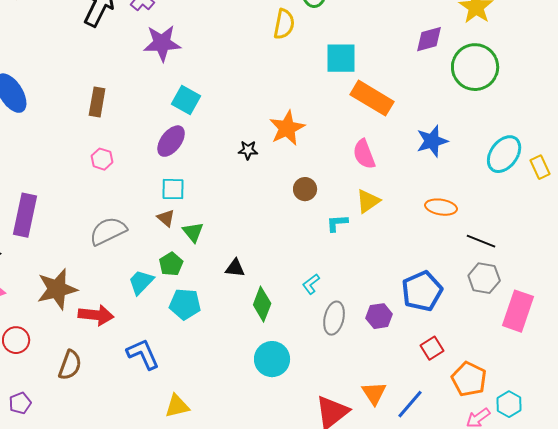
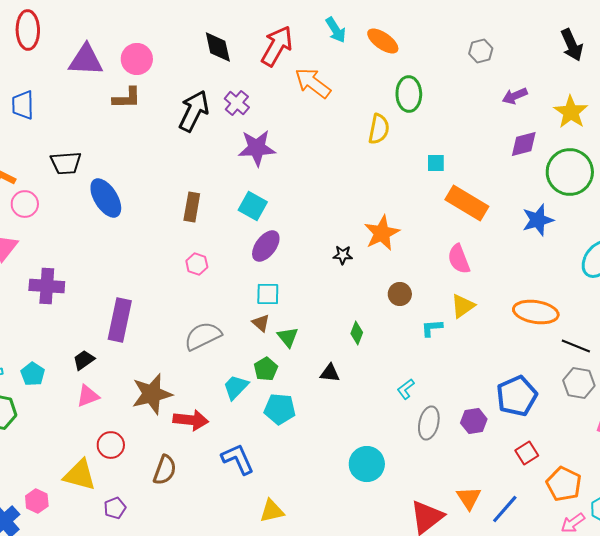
cyan square: (341, 58) -> (436, 163), size x0.6
cyan square: (186, 100) -> (253, 206), moved
blue star: (432, 141) -> (538, 220), moved
orange ellipse: (441, 207) -> (536, 312), size x1.4
green diamond: (262, 304) -> (357, 333), moved, size x0.7

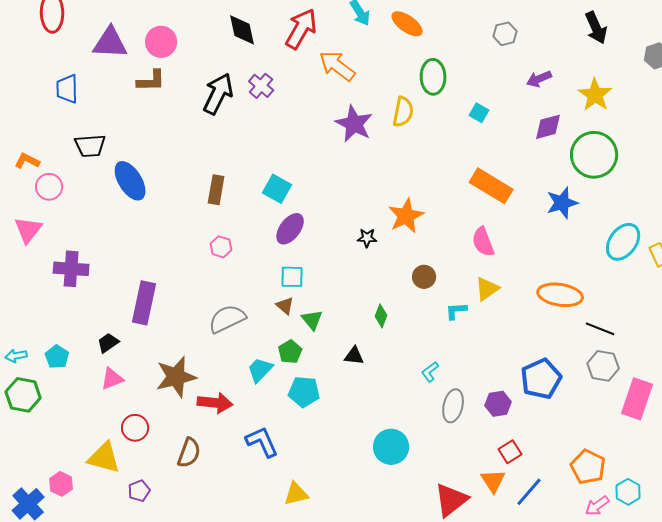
blue trapezoid: (23, 105) -> (67, 89), moved
purple star: (257, 148) -> (354, 124), moved, turned 30
cyan square: (436, 163) -> (479, 113), moved, turned 30
red square: (527, 453) -> (510, 452), moved

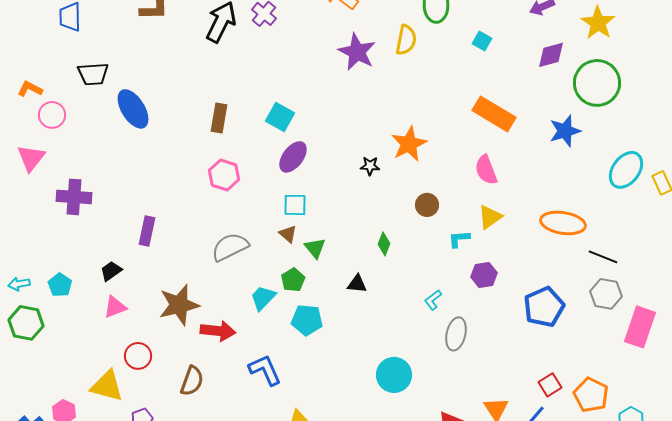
pink hexagon: (221, 247) -> (224, 175), size x1.4
purple rectangle: (144, 303) -> (147, 231), size x0.7
purple hexagon: (498, 404) -> (484, 275), moved
red square: (510, 452) -> (550, 385), moved

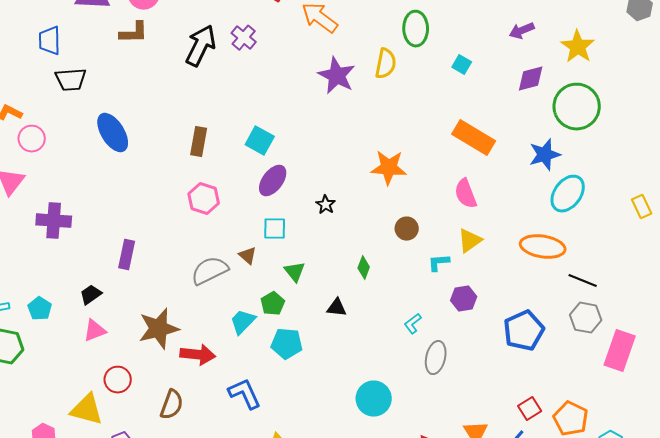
black trapezoid: (93, 74) -> (71, 80), moved
orange star: (409, 144) -> (389, 168), turned 30
black star: (370, 166) -> (326, 205), moved, turned 30
cyan ellipse: (626, 170) -> (568, 194), moved
brown triangle: (288, 234) -> (248, 256), moved

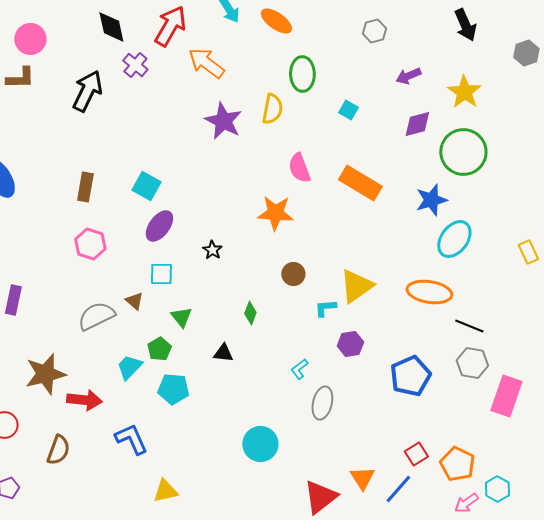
purple cross: (244, 38) -> (135, 65), moved
pink semicircle: (466, 194) -> (299, 168), moved
yellow triangle: (470, 241) -> (356, 286), size x1.4

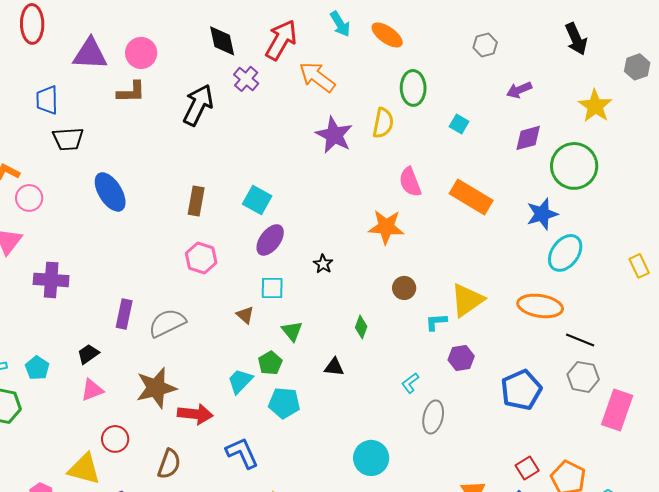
yellow star: (464, 92) -> (595, 106), moved
gray semicircle: (96, 316) -> (167, 323), moved

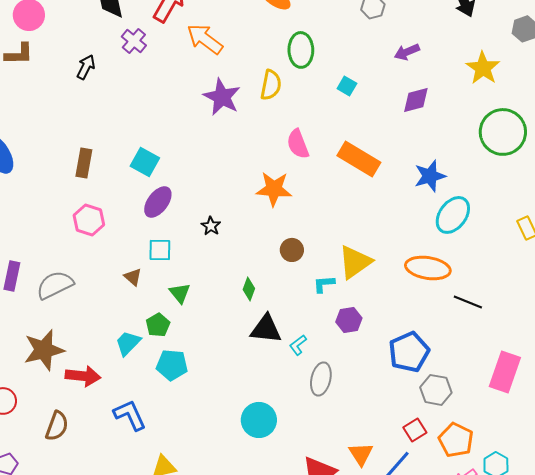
black arrow: (198, 105) -> (86, 67), size x0.6
green circle: (574, 166) -> (503, 132), moved
black triangle: (334, 367) -> (266, 329), moved, size x1.6
gray hexagon: (583, 377) -> (436, 390), moved

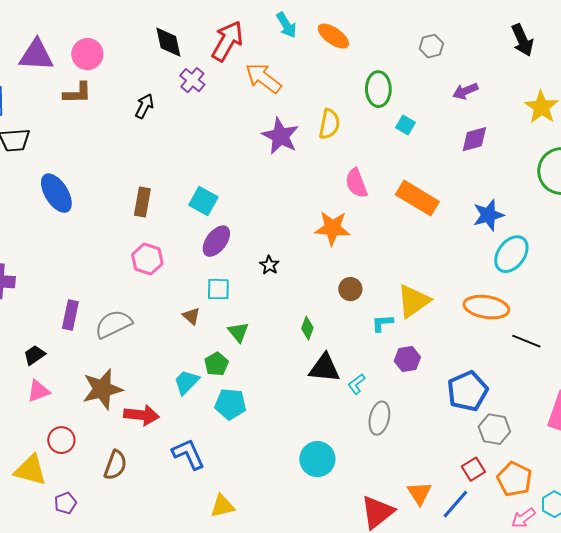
green ellipse: (301, 50) -> (378, 89), moved

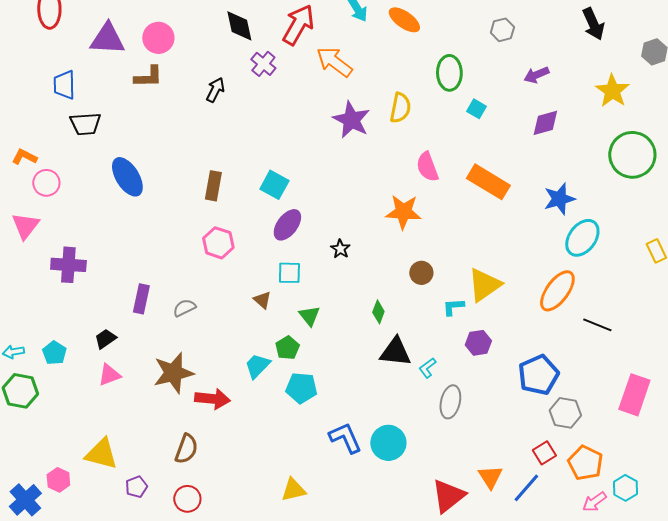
orange ellipse: (486, 307) -> (557, 291), turned -63
gray semicircle: (113, 324) -> (184, 308), size x0.6
red circle: (61, 440) -> (187, 499), moved
blue L-shape: (188, 454) -> (345, 438), moved

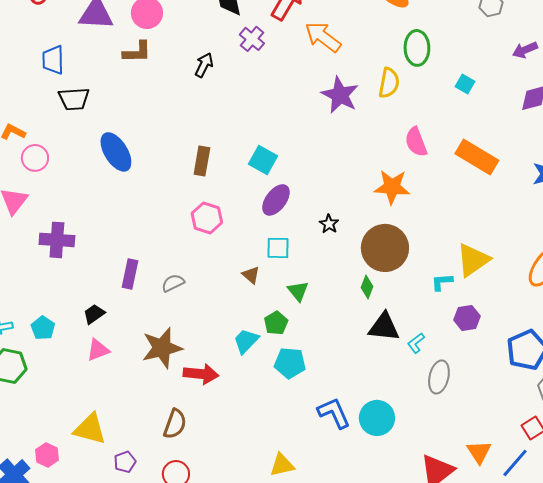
green ellipse: (449, 73) -> (417, 48), moved
brown circle: (421, 273) -> (385, 248), moved, size x2.0

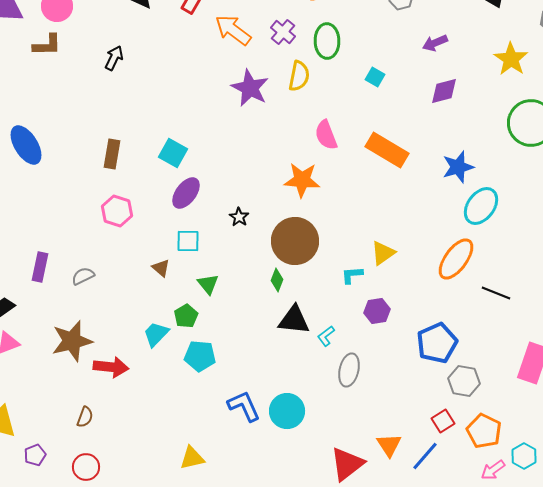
purple cross: (252, 39) -> (283, 32), moved
yellow triangle: (473, 260) -> (383, 253), size x0.7
brown semicircle: (175, 424) -> (85, 417), size x0.7

